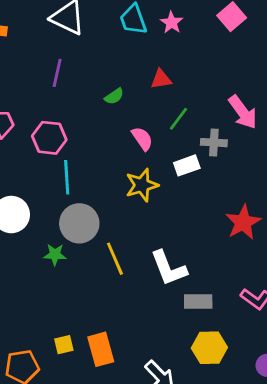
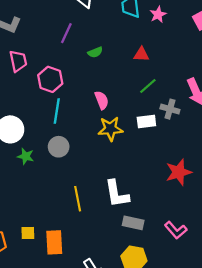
green semicircle: (114, 96) -> (95, 52), moved
pink semicircle: (142, 139) -> (102, 100), moved
gray circle: (79, 223) -> (59, 147), size x0.7
green star: (55, 255) -> (26, 156), moved
yellow line: (115, 259) -> (78, 199), moved

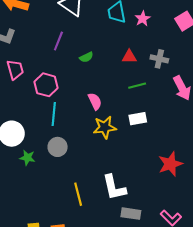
green line: (148, 86) -> (137, 86), turned 30
gray cross: (170, 109) -> (159, 59), moved

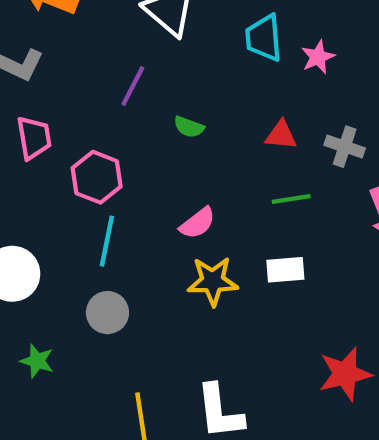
green semicircle: (86, 57) -> (189, 127), turned 40
pink semicircle: (95, 101) -> (198, 223), turned 72
green star: (27, 158) -> (37, 361), moved

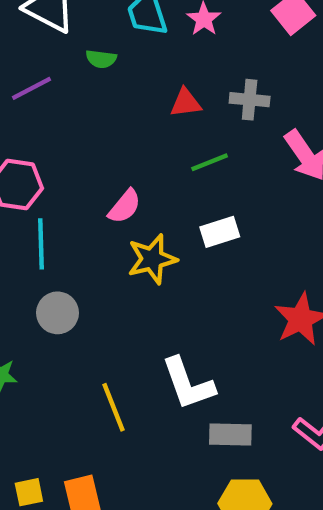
purple line: (133, 86) -> (32, 88), turned 48
green semicircle: (189, 127) -> (101, 59), moved

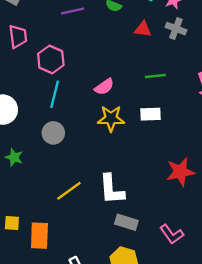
gray cross: (250, 100) -> (176, 29), moved
red triangle: (186, 103) -> (143, 29), moved
yellow line: (113, 407) -> (69, 191), turned 60

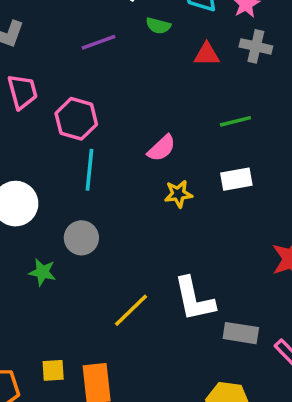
yellow star: (111, 118) -> (178, 194), size x0.7
gray circle: (53, 133) -> (81, 238), moved
gray rectangle: (126, 222) -> (241, 333), moved

